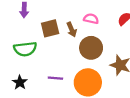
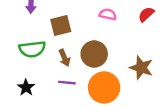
brown arrow: (72, 30) -> (64, 58), moved
brown circle: (91, 48) -> (94, 54), moved

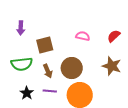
brown star: (141, 68) -> (112, 66), moved
black star: (26, 87) -> (27, 93), moved

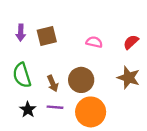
brown square: (45, 45) -> (47, 36), moved
green semicircle: (22, 64) -> (22, 75), turned 80

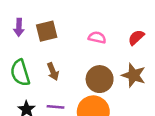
brown circle: (81, 80) -> (100, 79), moved
brown arrow: (53, 83) -> (53, 72), moved

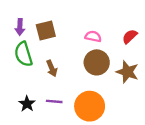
green semicircle: (20, 73) -> (23, 54), moved
brown circle: (100, 79) -> (97, 62), moved

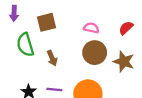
purple arrow: (20, 27) -> (14, 13), moved

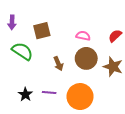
green semicircle: (25, 45) -> (22, 51), turned 140
brown arrow: (52, 58) -> (58, 64), moved

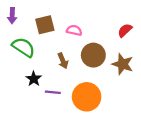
pink semicircle: (83, 36) -> (74, 30), moved
black star: (25, 94) -> (34, 79), moved

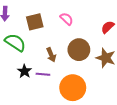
pink semicircle: (74, 30) -> (67, 19), moved, turned 32
purple line: (53, 92) -> (43, 74), moved

